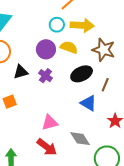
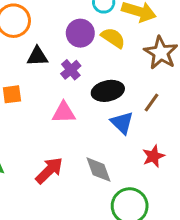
black ellipse: (82, 74) -> (108, 91), moved
pink triangle: (50, 123) -> (64, 113), moved
red arrow: (47, 147) -> (49, 170), turned -95

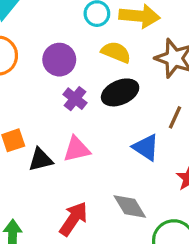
purple circle: (80, 33) -> (59, 60), moved
black triangle: (37, 56) -> (40, 160), moved
black ellipse: (108, 91) -> (120, 92), moved

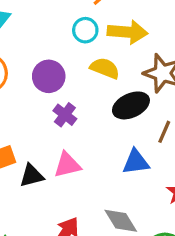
black ellipse: (120, 92) -> (131, 105), moved
blue triangle: (146, 147) -> (136, 162), turned -40

